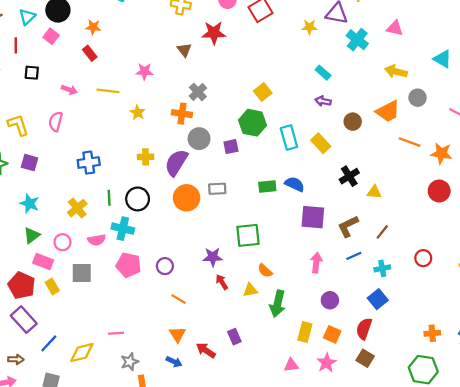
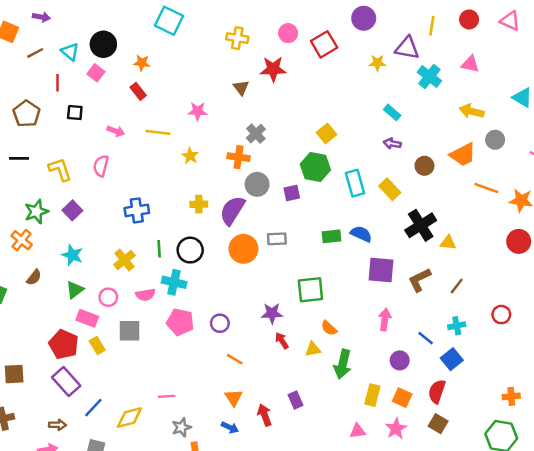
cyan triangle: (27, 17) -> (70, 52), turned -36
purple square: (29, 163) -> (72, 210), turned 30
black cross: (349, 176) -> (421, 225), size x1.4
blue line: (354, 256) -> (426, 338), moved, turned 63
red arrow: (206, 350) -> (265, 415), turned 36

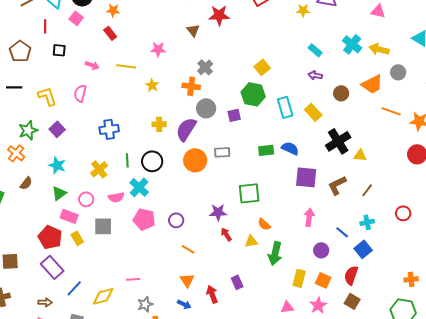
cyan cross: (429, 77) -> (352, 44), moved
cyan cross: (174, 282) -> (139, 187), turned 30

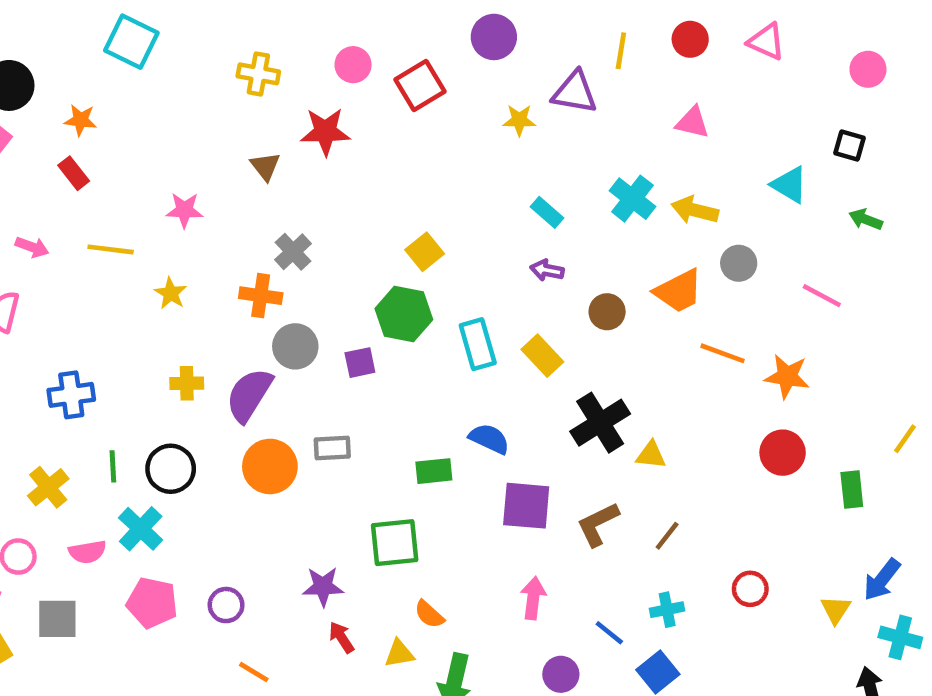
green rectangle: (266, 150) -> (434, 471), moved

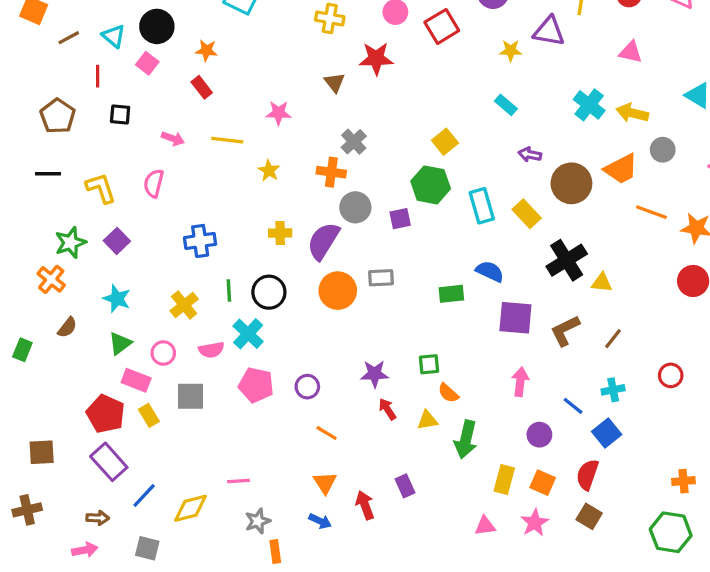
cyan rectangle: (547, 212) -> (506, 105), moved
brown circle: (607, 312) -> (571, 183), size x1.6
green square: (395, 543) -> (429, 364), moved, size x0.6

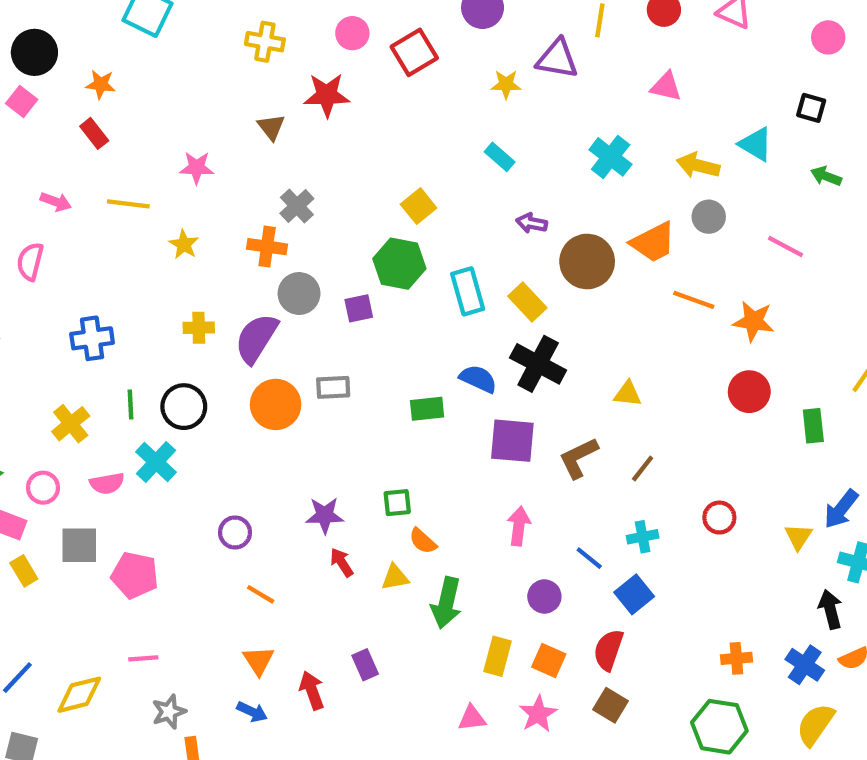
yellow arrow: (632, 113) -> (698, 165), moved
black cross: (567, 260) -> (538, 364), moved, turned -30
pink pentagon: (256, 385) -> (135, 575), moved

